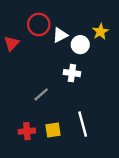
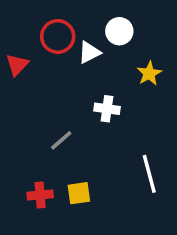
yellow star: (100, 32) -> (149, 73), moved
white circle: (80, 45) -> (119, 31), moved
white line: (83, 124) -> (149, 174), moved

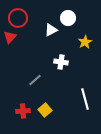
red circle: (58, 36) -> (18, 18), moved
yellow square: (79, 193) -> (45, 110), turned -32

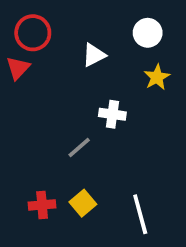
white circle: (68, 18) -> (148, 33), moved
gray line: (35, 80) -> (79, 148), moved
white line: (85, 99) -> (140, 214), moved

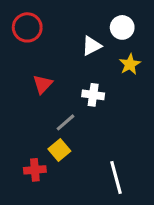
white triangle: (94, 55) -> (92, 46), moved
red triangle: (18, 68) -> (43, 84), moved
yellow square: (83, 203) -> (59, 150), moved

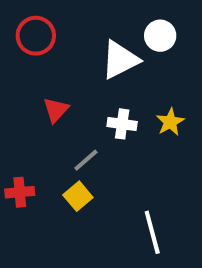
white triangle: (92, 46) -> (120, 60), size x1.5
yellow star: (130, 64) -> (170, 122), moved
red cross: (35, 170) -> (20, 192), moved

